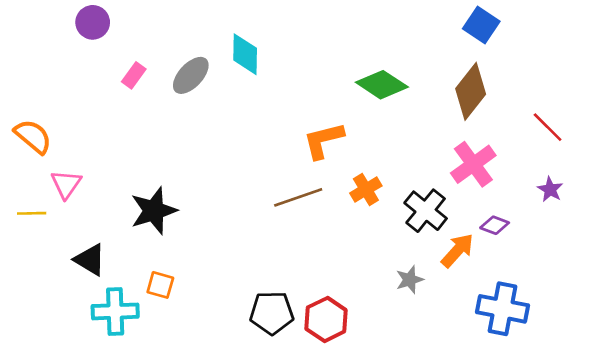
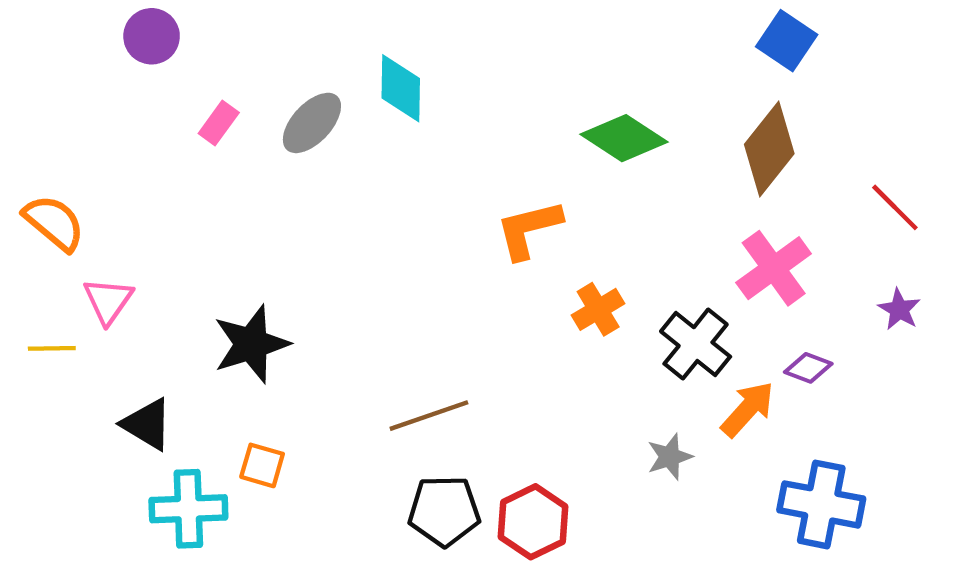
brown line: (298, 197) -> (429, 416), moved

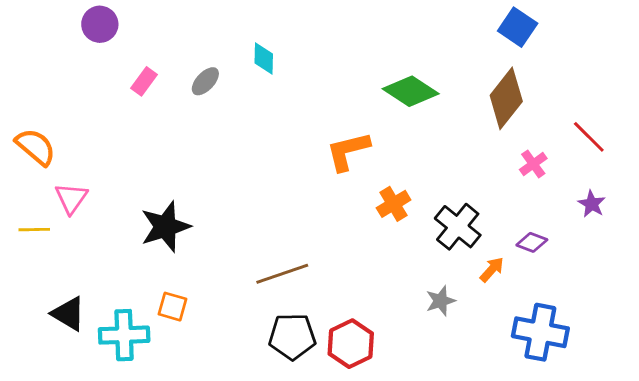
cyan diamond: (401, 88) -> (264, 58), size x0.7
gray ellipse: (312, 123) -> (205, 81), size x0.7
pink cross: (774, 268) -> (533, 164), moved, size x0.6
orange arrow: (748, 409) -> (492, 269), size x0.7
black triangle: (147, 424) -> (68, 314), moved

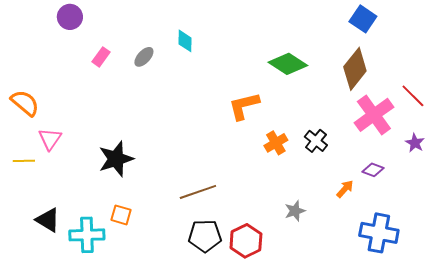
pink cross: (533, 164) -> (374, 115), size x2.0
black cross: (458, 227) -> (316, 141), moved, size x0.7
gray star: (441, 301) -> (295, 211), moved

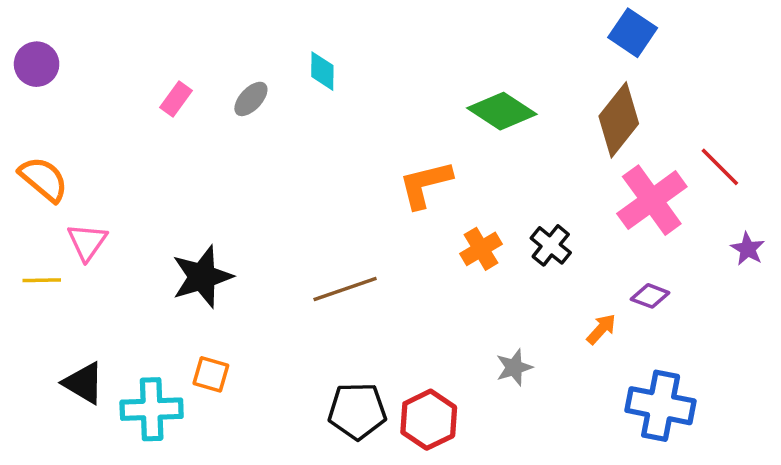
purple circle: (70, 17) -> (37, 64), moved
purple star: (415, 143) -> (748, 249), moved
brown line: (198, 192) -> (345, 289), moved

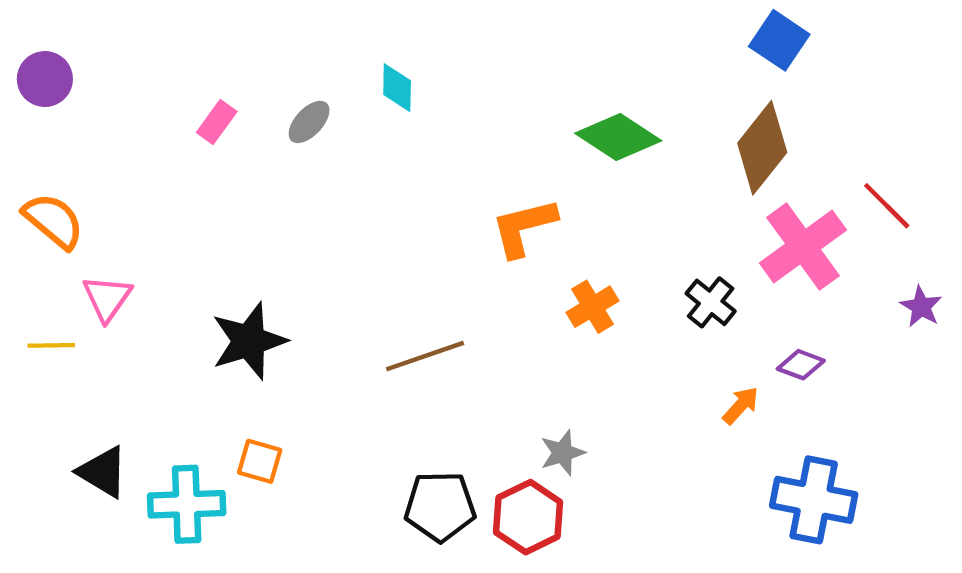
black cross: (551, 245) -> (711, 302), moved
gray star: (514, 367) -> (562, 453), moved

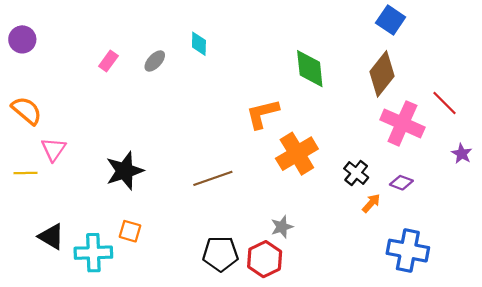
green diamond: (618, 137) -> (310, 69), turned 51
pink cross: (803, 247) -> (402, 123), turned -30
black cross: (711, 302) -> (356, 173), moved
orange cross: (593, 307) -> (297, 154), size x1.6

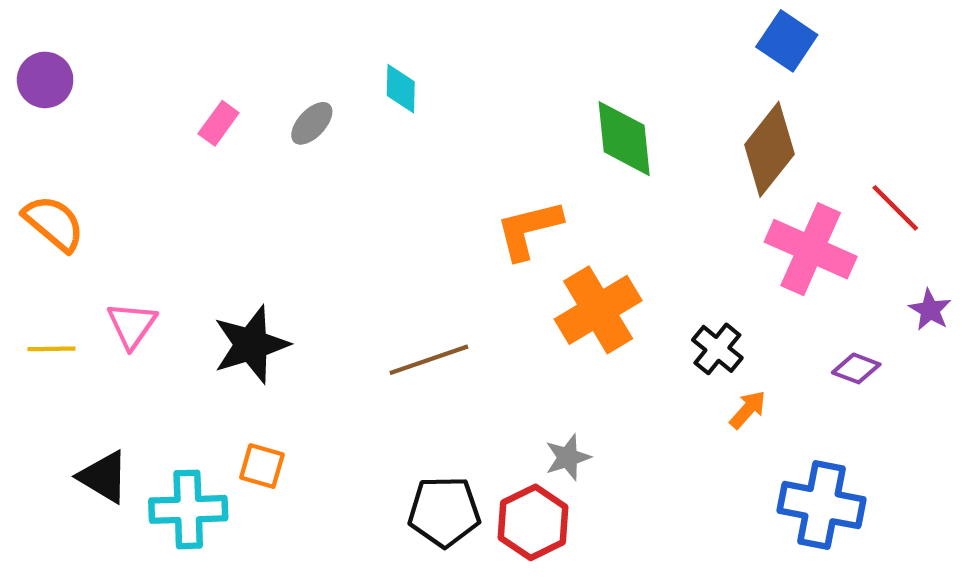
pink triangle: (54, 149) -> (132, 325), moved
purple diamond: (401, 183) -> (856, 368), moved

